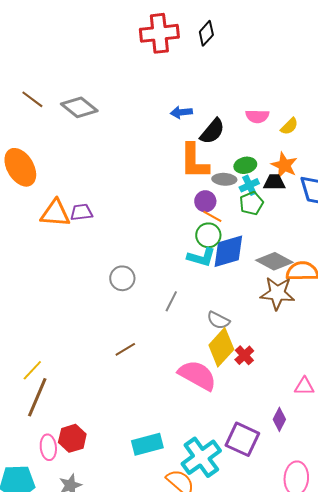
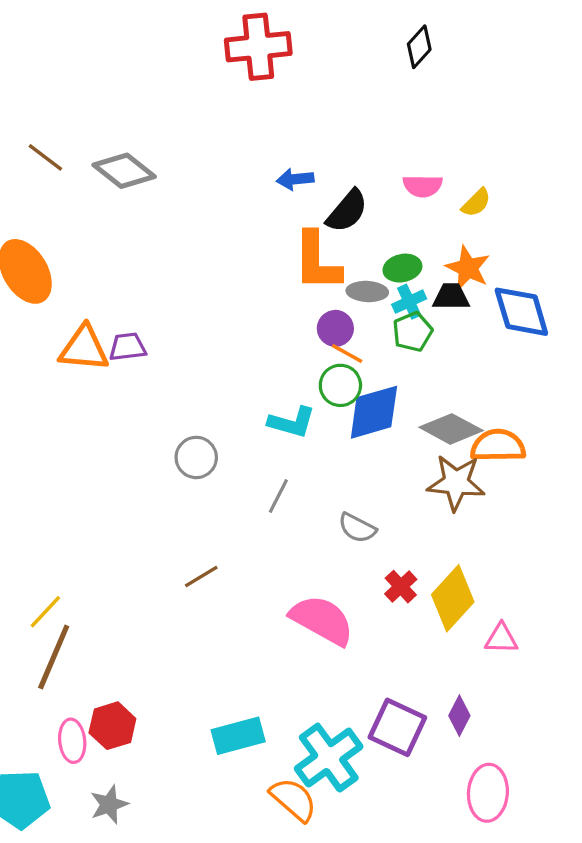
black diamond: (206, 33) -> (419, 47), moved
cyan L-shape: (201, 257) -> (292, 422), moved
yellow diamond: (221, 347) -> (453, 598), moved
purple diamond: (279, 419) -> (459, 716), moved

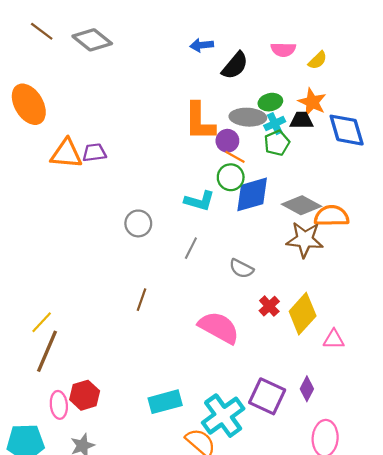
orange L-shape: (317, 261) -> (199, 121), moved
gray ellipse: (367, 292) -> (248, 117), size x1.4
brown line: (201, 576) -> (142, 300), turned -40

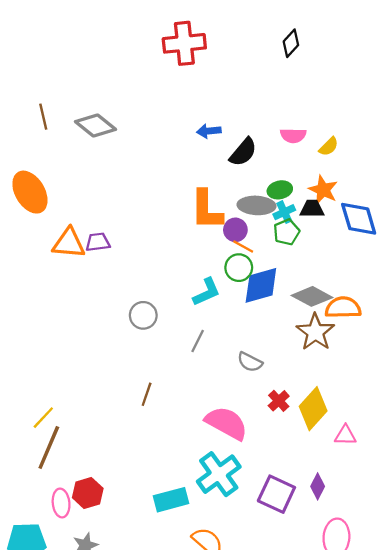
brown line: (42, 31) -> (43, 117), turned 40
cyan L-shape: (199, 201) -> (207, 292), turned -40
brown star: (305, 240) -> (315, 332), turned 30
cyan cross: (223, 416) -> (219, 474), moved

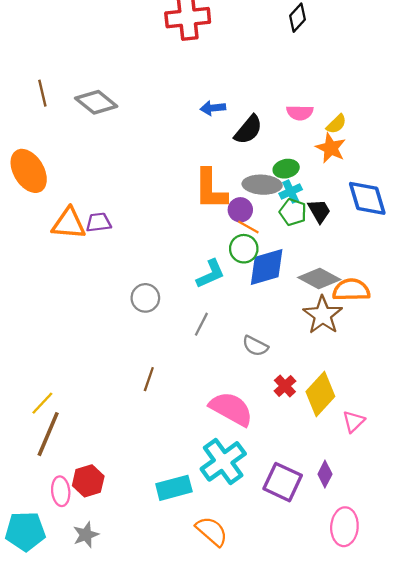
orange star: (323, 190) -> (331, 148), moved
black trapezoid: (312, 209) -> (319, 211), moved, turned 60
green pentagon: (286, 232) -> (293, 212), turned -30
pink triangle: (345, 435) -> (354, 421), turned -45

